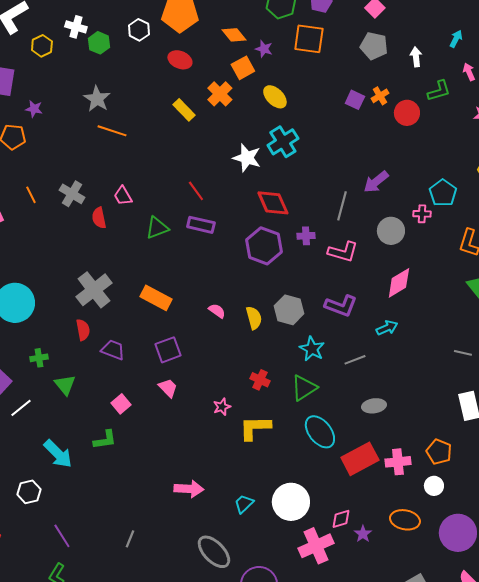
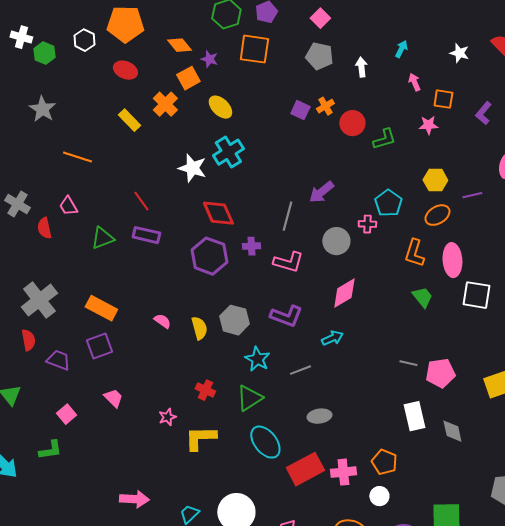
green L-shape: (439, 91) -> (384, 139), moved
orange line: (112, 131) -> (77, 157), moved
purple square: (168, 350) -> (99, 346), moved

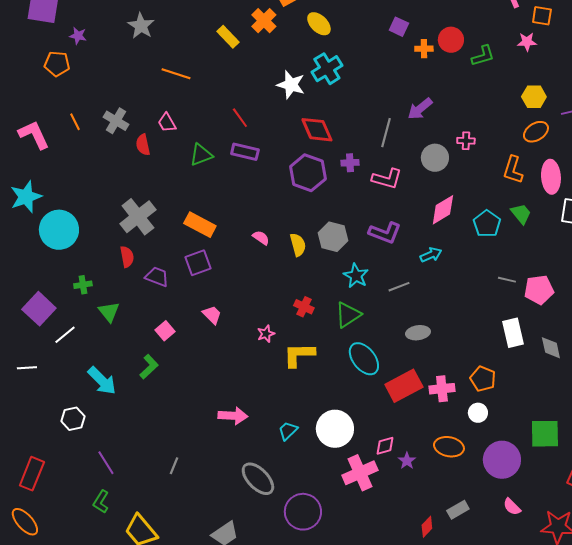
orange cross: (325, 106) -> (424, 49), moved, turned 30
cyan pentagon: (388, 203) -> (487, 224), moved
green L-shape: (50, 450) -> (149, 367), turned -35

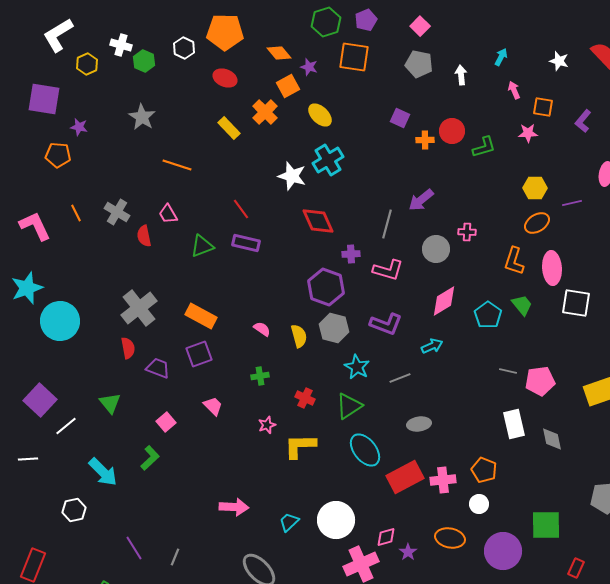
purple hexagon: (308, 173) -> (326, 287), moved
green cross: (83, 285) -> (260, 376), moved
purple line: (106, 463) -> (134, 548), moved

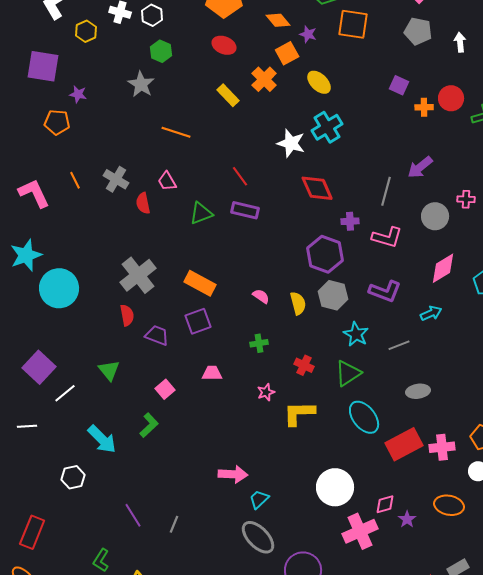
white hexagon: (184, 48) -> (152, 15), moved
green hexagon: (144, 61) -> (161, 51), moved
pink trapezoid: (213, 406) -> (212, 373), turned -45
cyan trapezoid: (289, 522) -> (259, 499), moved

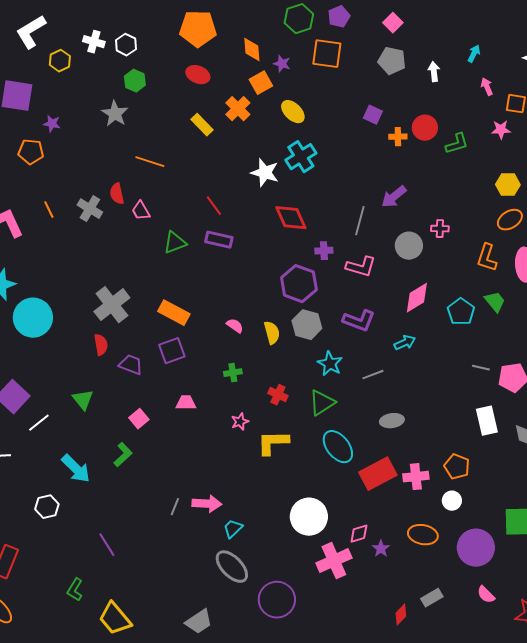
orange diamond: (278, 20) -> (252, 50), turned 35
red semicircle: (143, 203) -> (117, 194), moved
gray line: (174, 524) -> (175, 507), moved

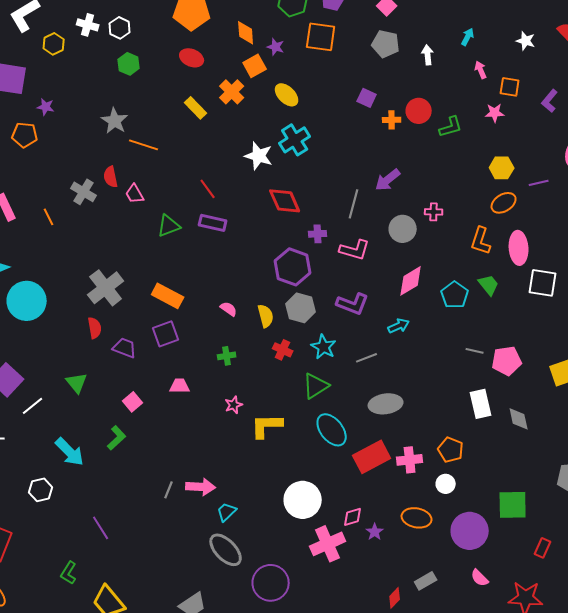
gray star: (115, 114) -> (115, 121), moved
orange line: (49, 210) -> (49, 217), moved
red cross: (278, 395) -> (283, 350), moved
gray ellipse: (392, 421) -> (386, 404), size x1.4

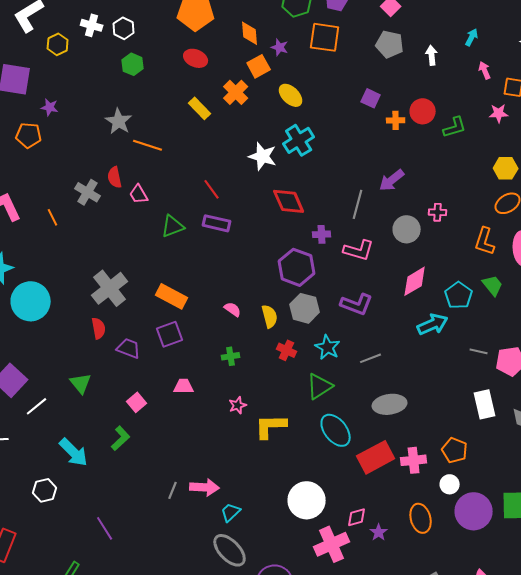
cyan arrow: (399, 326) -> (433, 324), moved, size x1.4
orange ellipse: (417, 518) -> (421, 518), turned 64
purple circle: (470, 531) -> (474, 511), moved

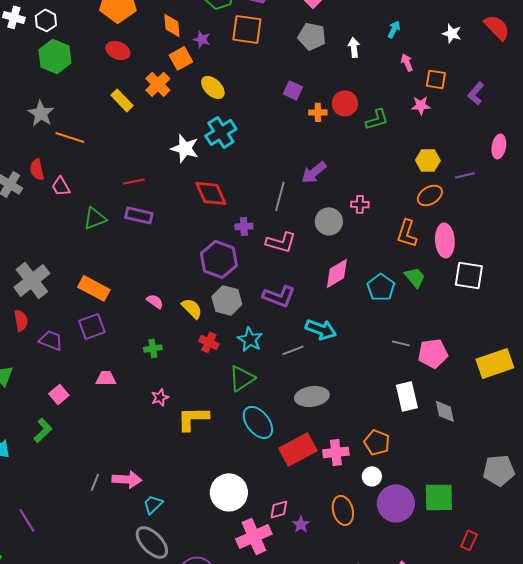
green hexagon: (133, 64) -> (55, 56), size x1.5
red line: (212, 189) -> (134, 181), turned -65
yellow semicircle: (270, 316) -> (192, 308), turned -30
cyan arrow: (433, 324) -> (321, 329), moved, turned 44

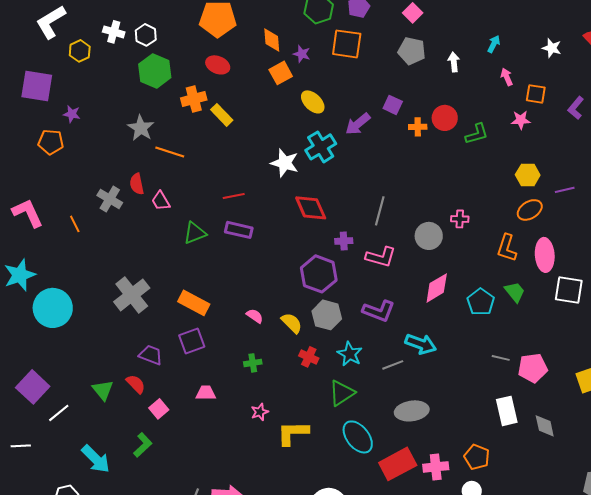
orange cross: (158, 84) -> (194, 99), moved, turned 30
purple arrow: (314, 172) -> (358, 124), moved
red semicircle: (21, 320) -> (136, 384), moved, turned -35

